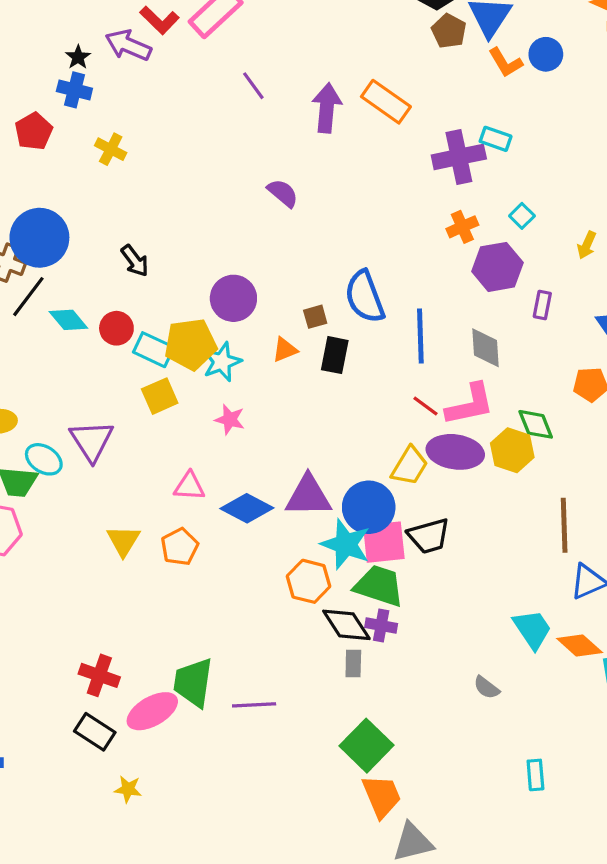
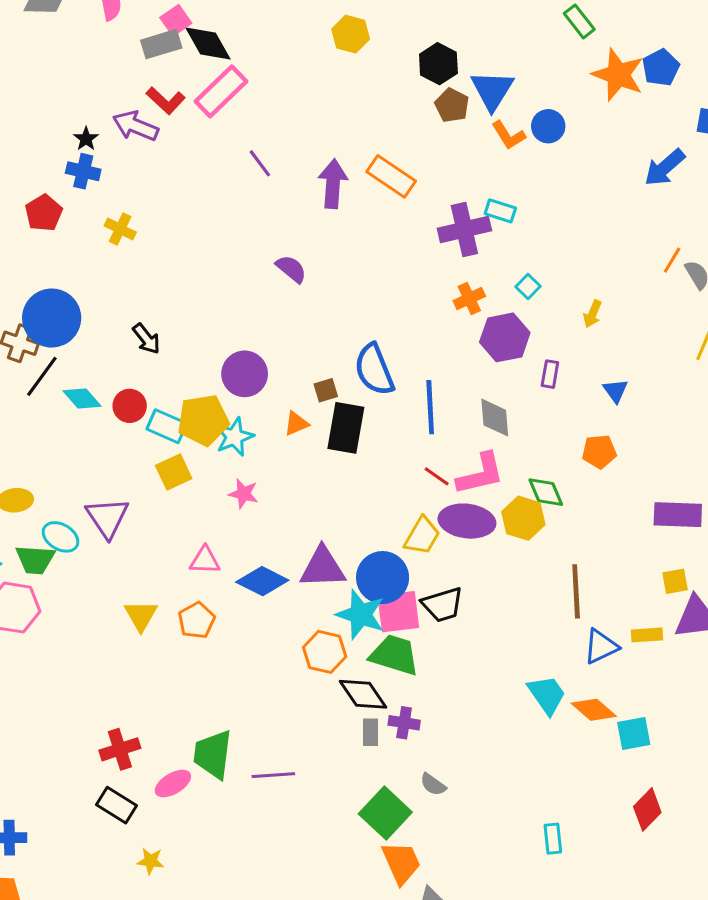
black rectangle: (335, 355) -> (346, 428), size x1.4
purple cross: (381, 625) -> (404, 723), moved
red cross: (99, 675) -> (120, 749), turned -36
gray semicircle: (487, 687) -> (433, 784), moved
pink ellipse: (152, 711) -> (173, 784), size x0.7

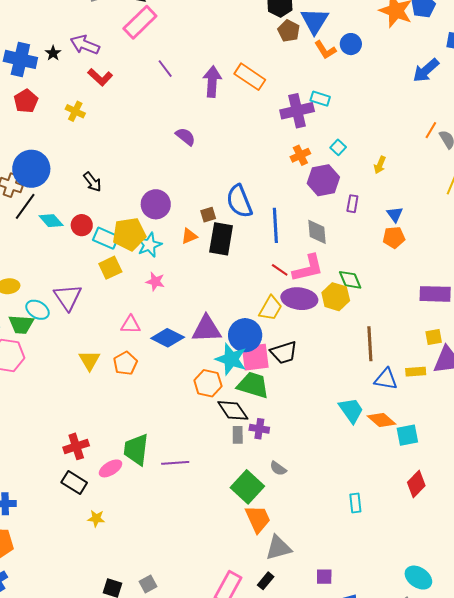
red L-shape: (166, 101) -> (100, 77), moved
blue cross: (83, 171) -> (20, 59), moved, size x1.5
orange pentagon: (599, 452) -> (394, 237), moved
blue triangle: (601, 646) -> (386, 379), turned 35

